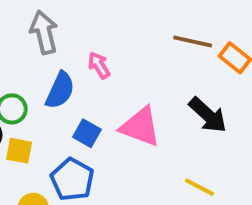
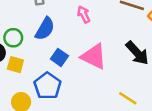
pink arrow: (99, 65) -> (84, 14), moved

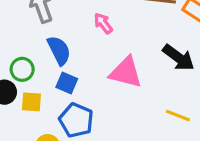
blue semicircle: (45, 29) -> (59, 50), turned -45
blue square: (59, 57) -> (67, 83), moved

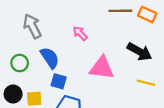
green circle: (22, 69) -> (20, 63), moved
yellow line: (178, 116) -> (146, 83), moved

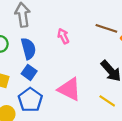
pink triangle: (102, 68) -> (69, 89), moved

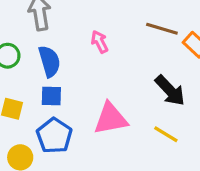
blue square: (29, 72) -> (51, 96), turned -32
pink triangle: (69, 89) -> (111, 119), turned -35

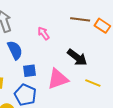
black arrow: (170, 91) -> (77, 57), moved
blue square: (51, 96) -> (30, 71), moved

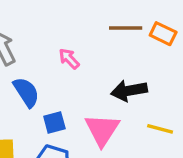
black arrow: (77, 57) -> (129, 91), turned 140
pink triangle: (58, 79) -> (102, 130), turned -30

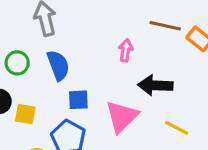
pink arrow: (69, 59) -> (126, 50), moved, turned 40

